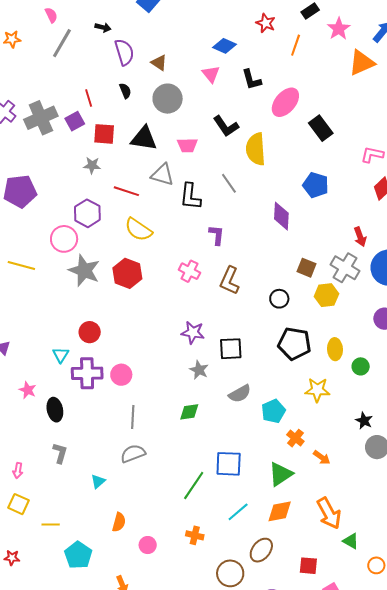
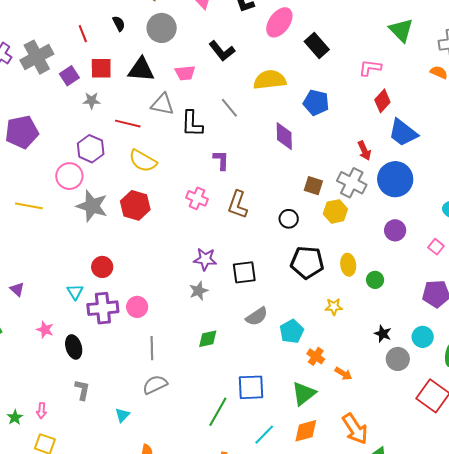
purple square: (75, 121) -> (69, 76), moved
yellow semicircle: (256, 149) -> (270, 80), moved, turned 92
gray star: (199, 370) -> (199, 291), moved, turned 30
yellow star: (317, 390) -> (334, 307), size x0.7

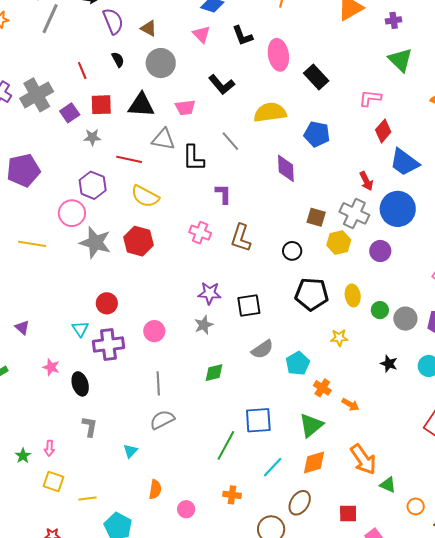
pink ellipse: (279, 22) -> (278, 55), turned -44
purple circle: (395, 230) -> (380, 251), moved
pink circle: (137, 307) -> (154, 331), moved
gray circle: (398, 359) -> (405, 319), moved

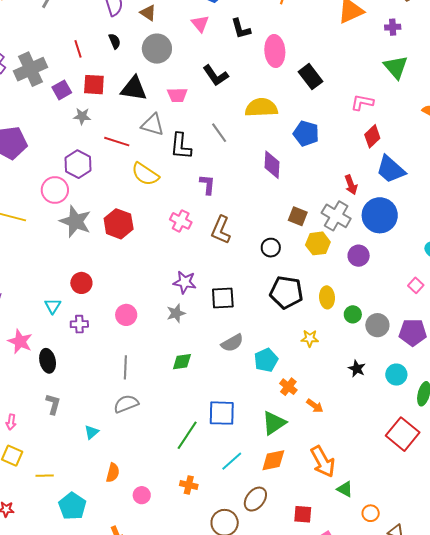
yellow semicircle: (145, 196) -> (145, 174), moved
purple cross: (108, 344) -> (79, 324), size x0.6
pink star: (51, 367) -> (20, 342), size x1.4

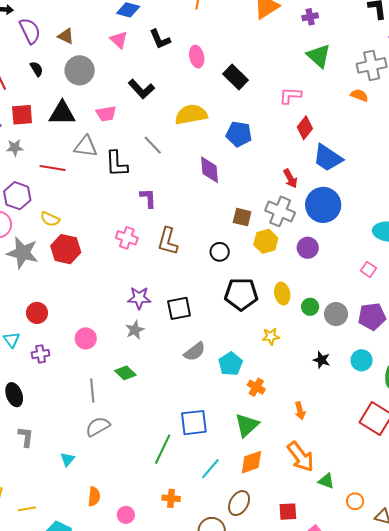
pink ellipse: (275, 51) -> (197, 57), size x0.7
yellow semicircle: (145, 174) -> (50, 219), moved, size x0.7
green diamond: (182, 362) -> (125, 373), moved, turned 60
orange arrow: (315, 406) -> (300, 411), moved, turned 48

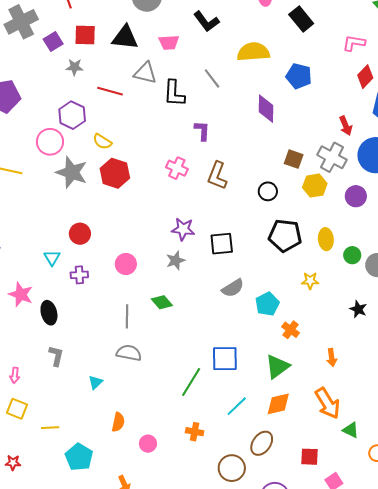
gray semicircle: (98, 427) -> (129, 353), turned 35

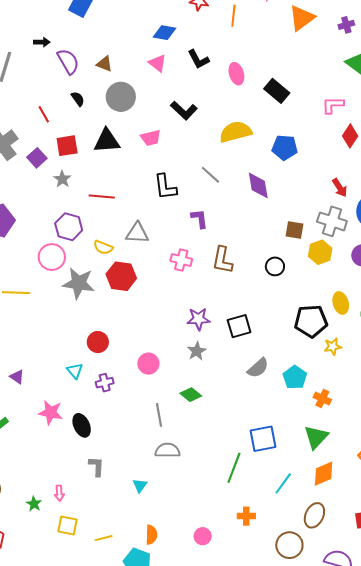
gray star: (74, 67) -> (62, 179), turned -30
gray triangle: (145, 73) -> (137, 233), moved
gray line: (212, 78) -> (210, 175), moved
black pentagon: (285, 236) -> (311, 321), moved
orange semicircle: (118, 422) -> (151, 535), moved

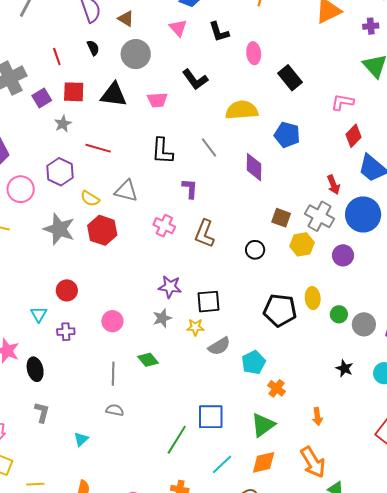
pink circle: (52, 257) -> (21, 189), moved
yellow star: (333, 347) -> (195, 327), moved
gray semicircle: (168, 450) -> (115, 410), size x0.7

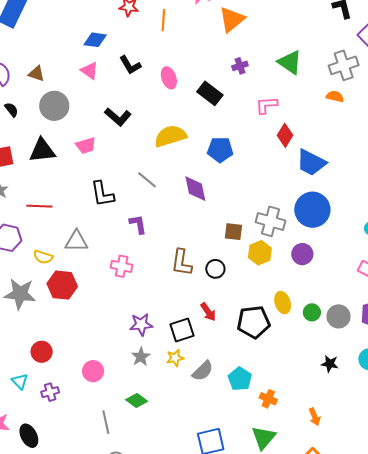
purple cross: (371, 26) -> (240, 66), moved
red arrow: (333, 185) -> (208, 312), moved
brown L-shape: (205, 234) -> (182, 263), moved

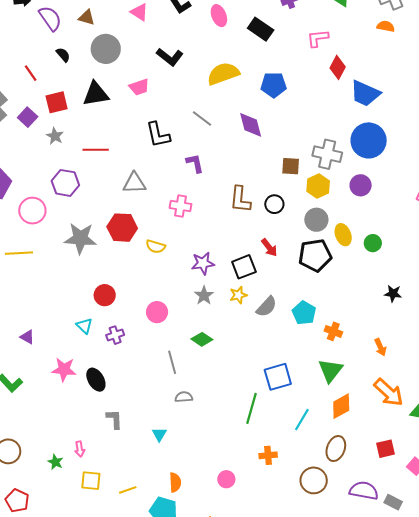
yellow semicircle: (43, 257) -> (156, 246), moved
gray circle: (339, 316) -> (316, 220), moved

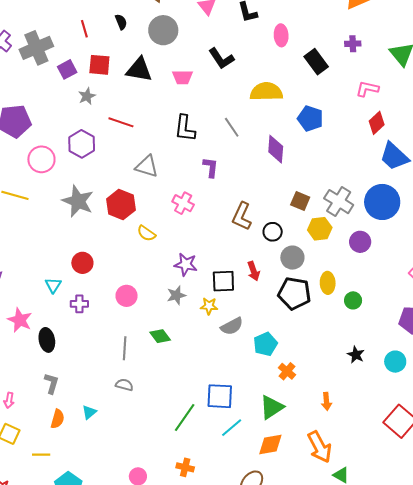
gray circle: (316, 220) -> (292, 258), moved
cyan line: (302, 420) -> (232, 428), moved
orange semicircle: (175, 482) -> (58, 419), moved

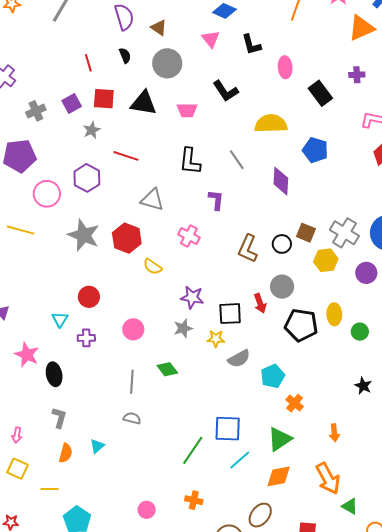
gray cross: (36, 48) -> (36, 111), moved, size x0.6
black circle: (273, 232) -> (282, 244), moved
gray circle: (292, 258) -> (282, 287), moved

